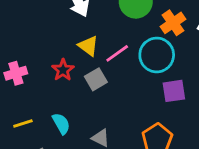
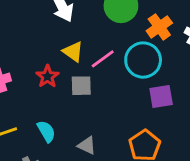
gray square: (96, 79) -> (81, 86), turned 30

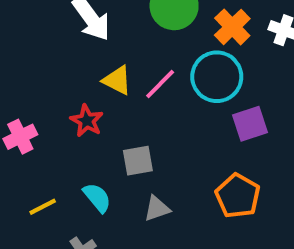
gray square: (81, 86) -> (138, 161), moved
gray triangle: (87, 145) -> (157, 209), turned -36

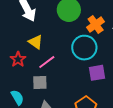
pink line: (160, 84) -> (47, 62), moved

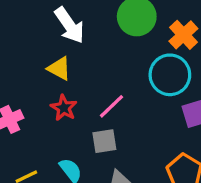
yellow triangle: (36, 42) -> (59, 68), moved

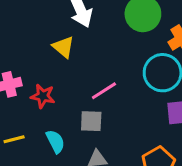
red star: (64, 108) -> (43, 96), moved, turned -30

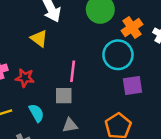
pink line: (104, 91) -> (73, 71), turned -48

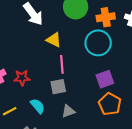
orange cross: (132, 27) -> (106, 17), turned 36
yellow triangle: (39, 38) -> (54, 40), moved
purple square: (133, 85) -> (105, 79), moved

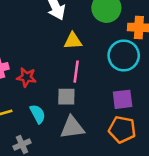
yellow triangle: (54, 40) -> (73, 41), turned -42
orange pentagon: (110, 104) -> (122, 129), turned -30
gray triangle: (68, 111) -> (72, 128), size x1.5

